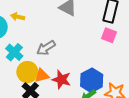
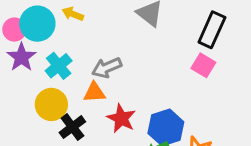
yellow circle: (27, 72) -> (51, 104), moved
orange triangle: (42, 76) -> (94, 92), moved

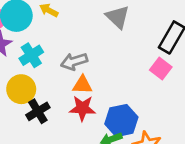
orange triangle: (94, 92) -> (82, 85), moved
red star: (121, 118) -> (82, 108), turned -30

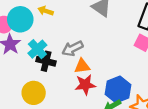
yellow circle: (21, 89) -> (34, 93), moved
black cross: (38, 111) -> (46, 61), moved, turned -36

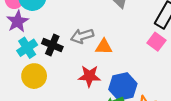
cyan cross: (37, 49) -> (27, 48), moved
orange triangle: (82, 66) -> (104, 47), moved

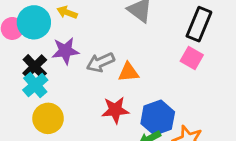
purple star: (18, 21) -> (65, 51), moved, turned 30
black cross: (52, 45) -> (35, 67), moved, turned 30

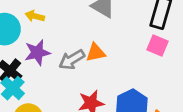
orange triangle: (128, 72) -> (96, 53), moved

